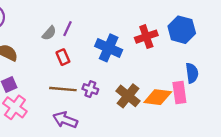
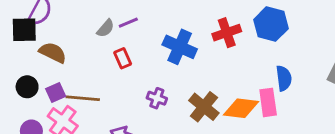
purple line: (67, 29) -> (128, 23), turned 42
brown line: (63, 89) -> (83, 98), moved

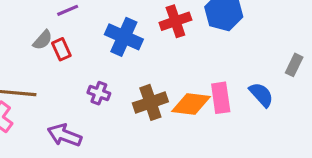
gray semicircle: (106, 28) -> (43, 40), moved
blue semicircle: (284, 78) -> (261, 95), moved, turned -35
brown cross: (204, 107) -> (150, 102), turned 32

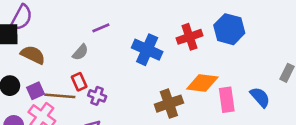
red rectangle: (61, 49) -> (79, 82), moved
purple cross: (99, 93) -> (97, 96), moved
orange diamond: (191, 104) -> (202, 83), moved

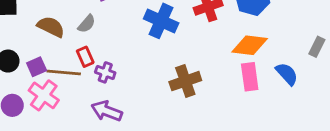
brown semicircle: (33, 55) -> (51, 27), moved
orange diamond: (202, 83) -> (250, 45), moved

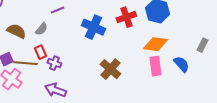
brown cross: (185, 81) -> (110, 69), turned -30

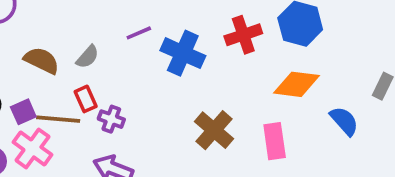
purple line: (57, 10) -> (139, 33), moved
pink rectangle: (155, 66) -> (275, 141), moved

